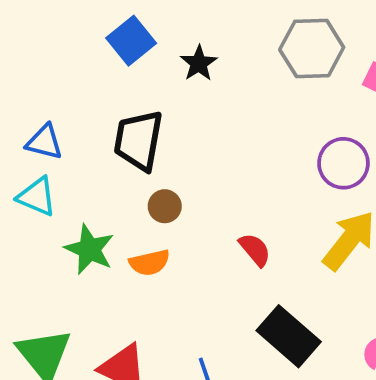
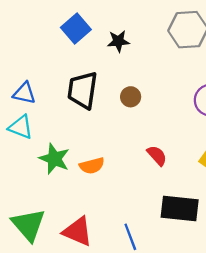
black star: (199, 63) -> (118, 41), turned 30
brown circle: (165, 206) -> (131, 97), moved
black rectangle: (289, 336) -> (180, 208), turned -33

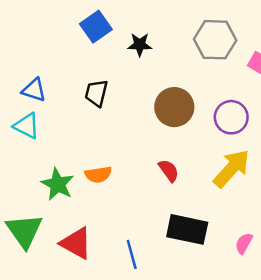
black trapezoid: (83, 90) -> (96, 93), size x0.7
brown circle: (131, 97) -> (174, 107), moved, size x1.8
green star: (54, 159) -> (58, 184), moved

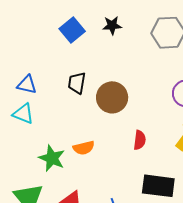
black star: (140, 45) -> (112, 25), moved
brown circle: (174, 107) -> (112, 97), moved
red semicircle: (169, 171) -> (140, 140), turned 48

